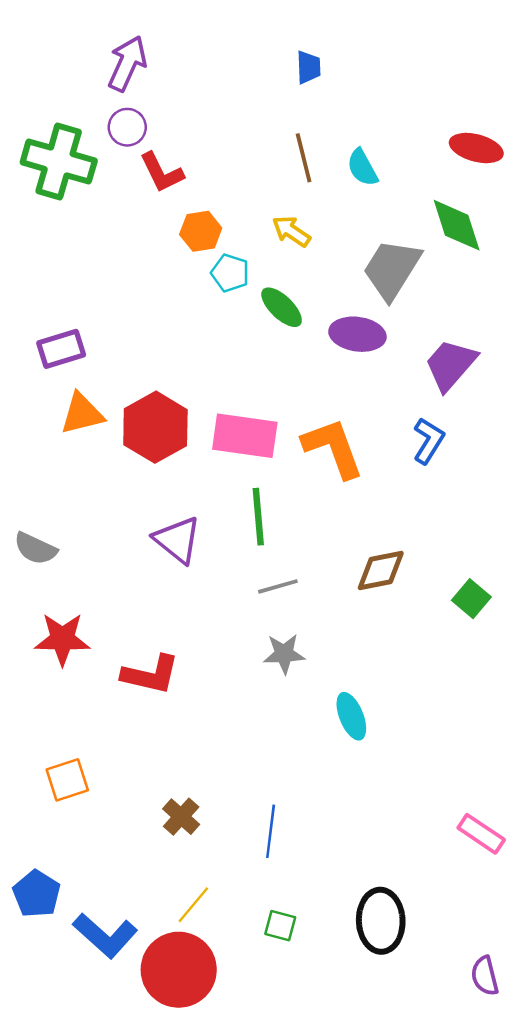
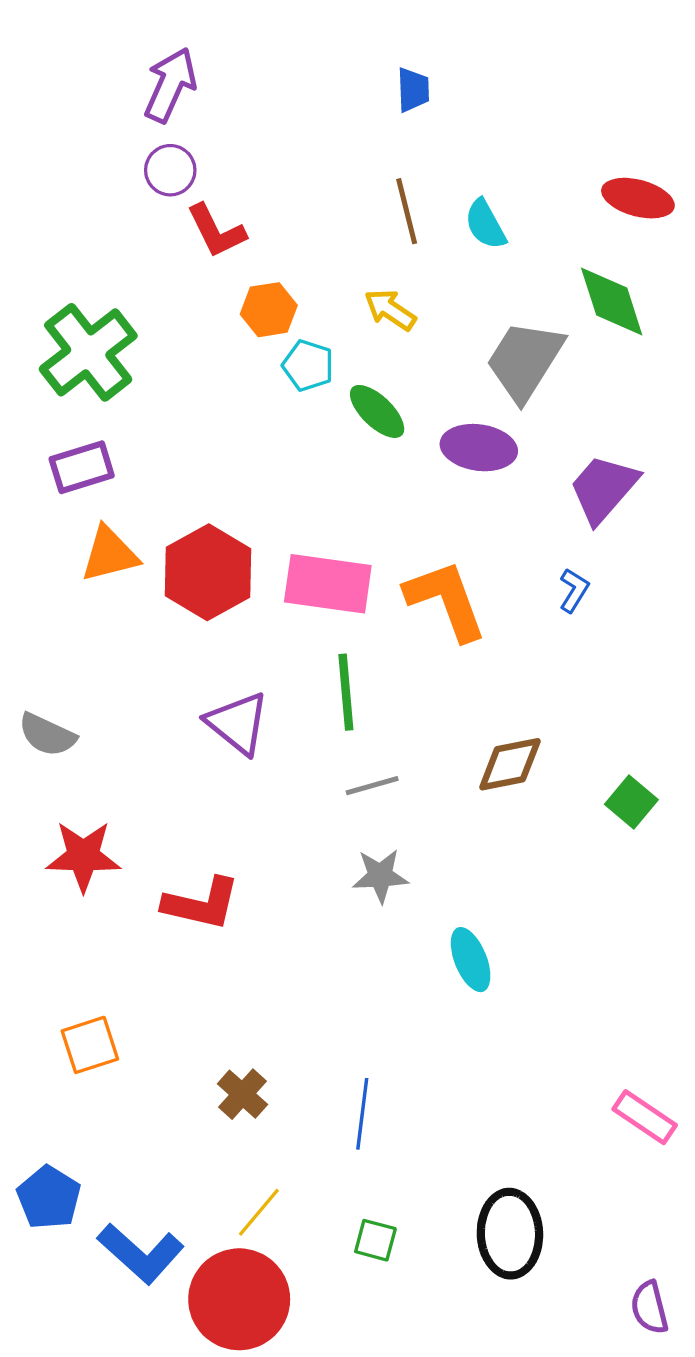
green cross: (59, 161) -> (88, 352), moved, turned 36
blue L-shape: (428, 441) -> (574, 590), size x0.7

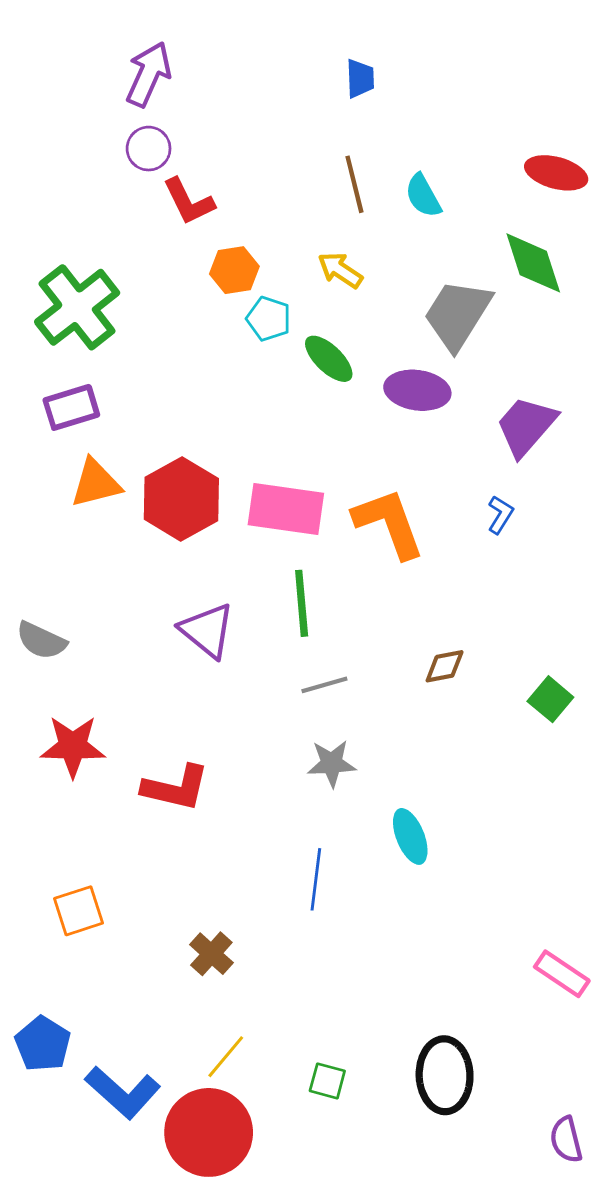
brown diamond: (510, 764) -> (445, 666), size x0.7
blue line: (362, 1114) -> (316, 879), moved

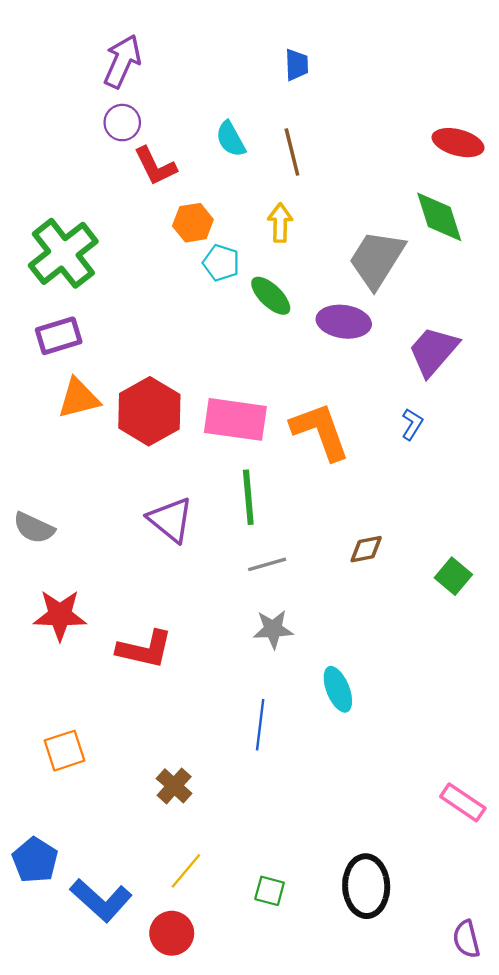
cyan semicircle: (423, 196) -> (231, 139), moved
yellow arrow: (340, 270) -> (280, 223), turned 57
red circle: (209, 1132) -> (172, 933), size x0.6

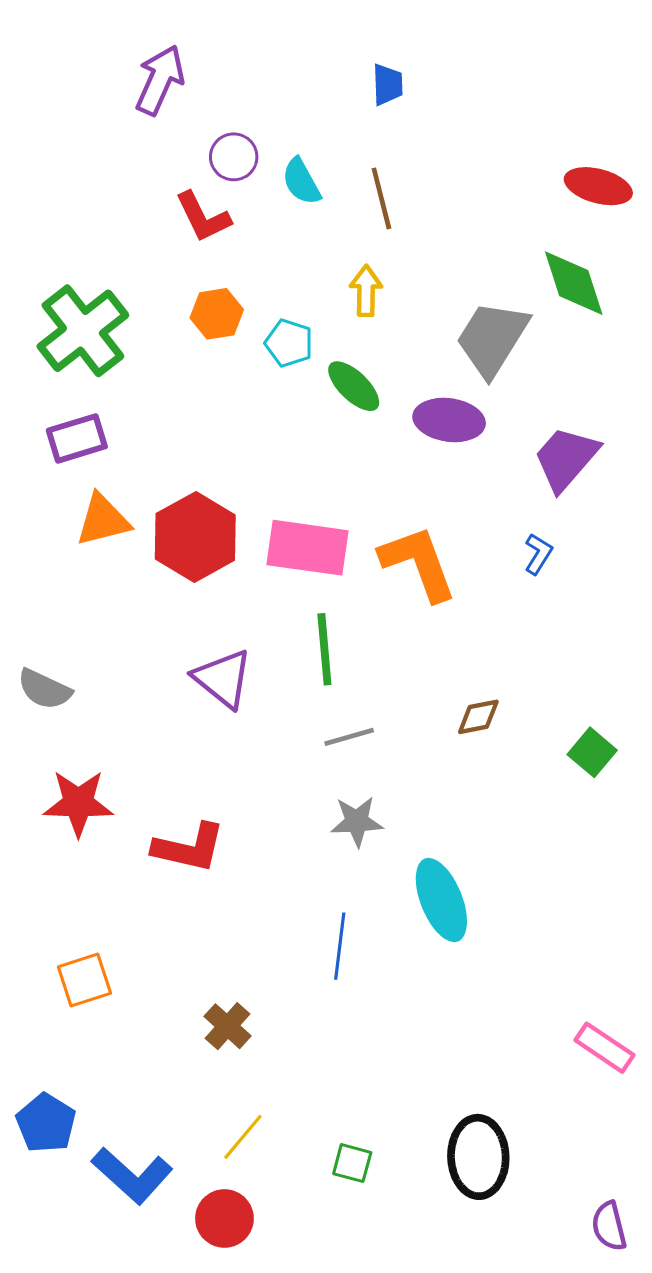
purple circle: (122, 123) -> (234, 157), moved
orange hexagon: (193, 223) -> (217, 314), moved
cyan ellipse: (338, 689) -> (441, 900), size x1.4

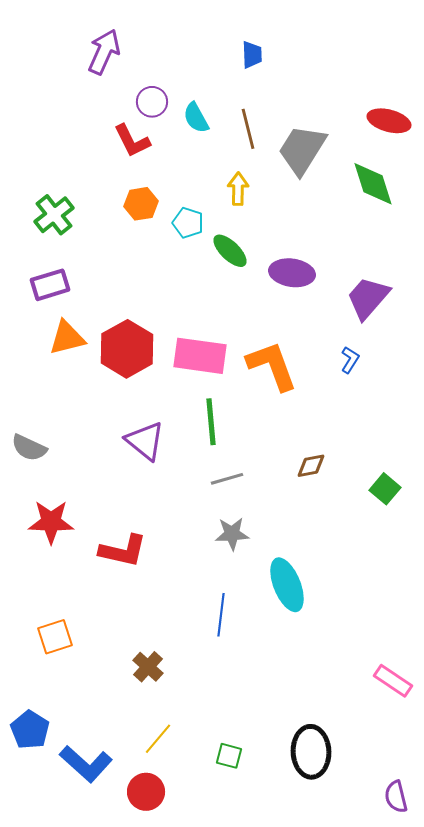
green cross: (83, 331) -> (54, 215), size x0.7
gray trapezoid: (492, 338) -> (302, 150), moved

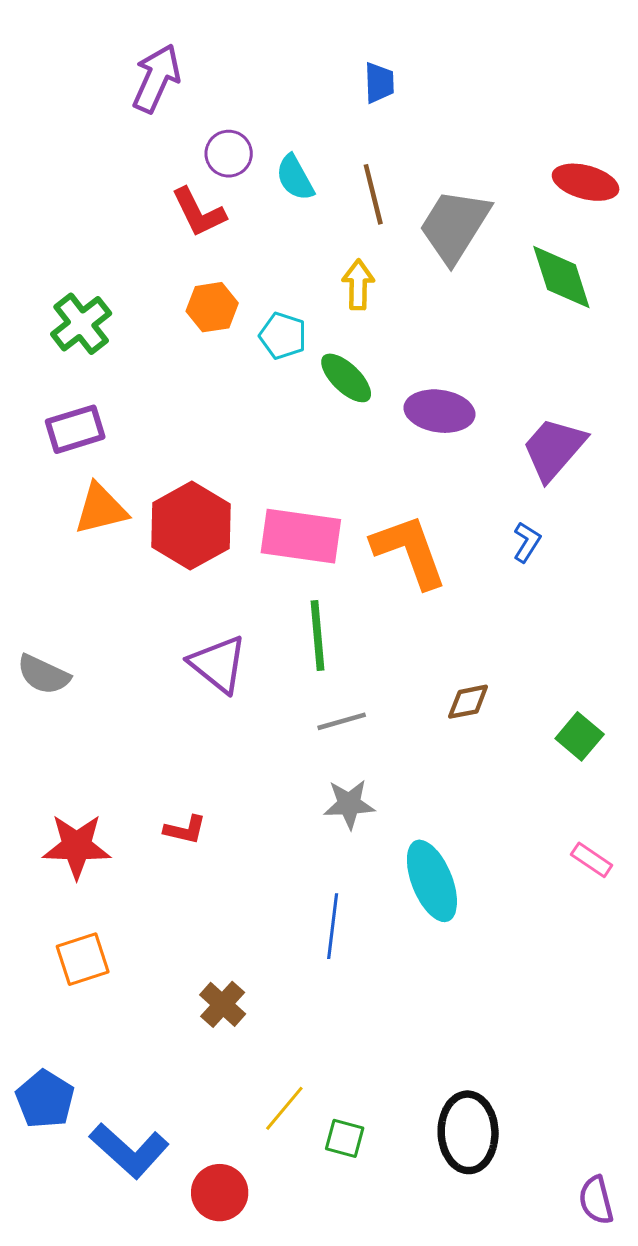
red star: (51, 522) -> (77, 846), moved
red L-shape: (123, 551) -> (185, 830), size x0.6
pink rectangle: (393, 681) -> (592, 860), moved, size x0.7
yellow line: (158, 739) -> (284, 1108), moved

